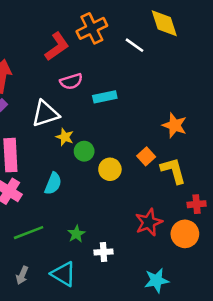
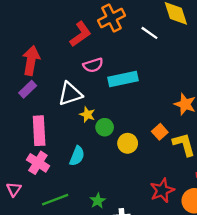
cyan rectangle: (105, 97) -> (123, 79), size x1.4

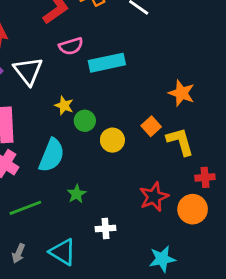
white triangle: (70, 94) -> (28, 71), moved, turned -50
cyan semicircle: (77, 156) -> (52, 155), size x1.4
green star: (98, 201) -> (77, 194), moved

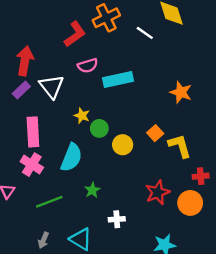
orange star: (182, 93) -> (181, 92), moved

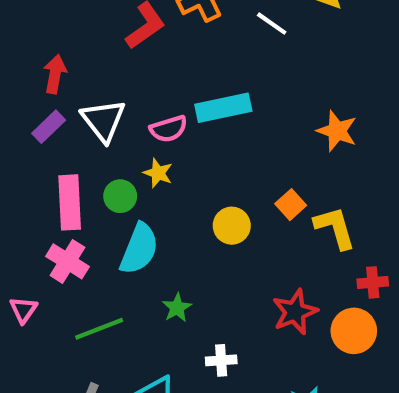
red arrow: (25, 61) -> (55, 74), size x0.7
pink semicircle: (88, 66) -> (169, 129), moved
green circle: (99, 128) -> (120, 196), moved

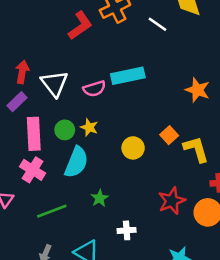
red arrow: (55, 74) -> (22, 72), moved
purple rectangle: (49, 127) -> (17, 102), moved
yellow star: (158, 173) -> (89, 127), moved

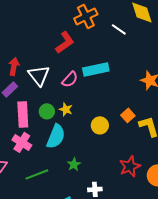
red L-shape: (80, 26) -> (65, 42), moved
pink semicircle: (94, 89) -> (70, 79), turned -30

